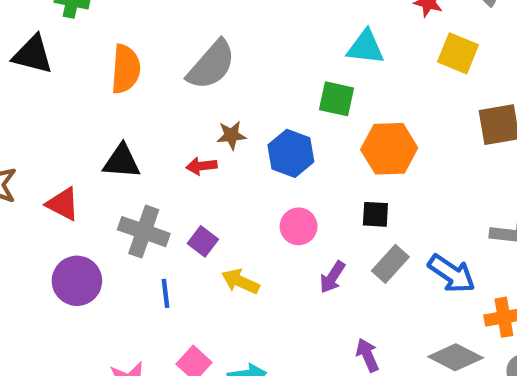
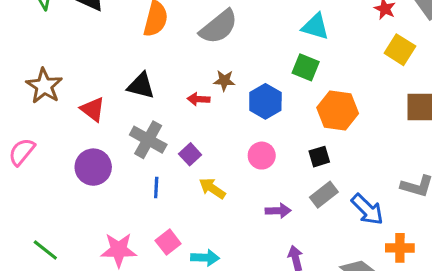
cyan triangle: (366, 47) -> (315, 27), moved
black square: (375, 214) -> (319, 157), turned -30
purple arrow: (332, 277) -> (278, 211), moved, turned -135

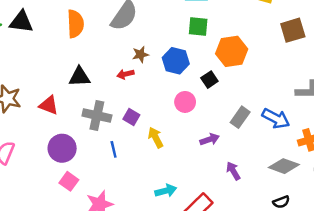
black square: (319, 157) -> (209, 80), moved
yellow arrow: (212, 188) -> (156, 137), turned 45
pink square: (168, 242) -> (69, 181), moved

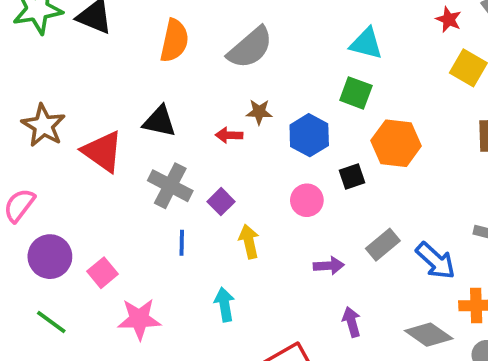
red triangle: (49, 105) -> (103, 151), size x1.4
purple circle: (62, 148) -> (50, 257), moved
cyan arrow: (166, 191) -> (224, 304), moved, turned -100

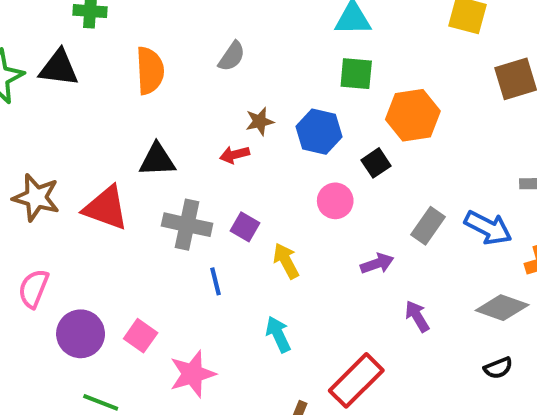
gray semicircle: (250, 48) -> (232, 56), size x0.6

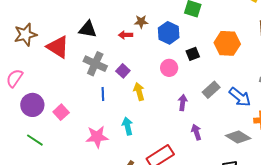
orange hexagon: (413, 115) -> (227, 43), moved
brown star: (36, 197) -> (25, 35), turned 30
purple arrow: (377, 264) -> (183, 102), turned -77
pink star: (193, 374) -> (97, 137), moved

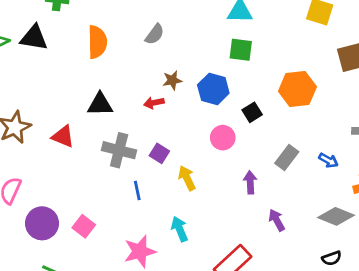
red triangle: (58, 47) -> (63, 136), size x0.7
blue arrow: (240, 97) -> (328, 160), size x0.6

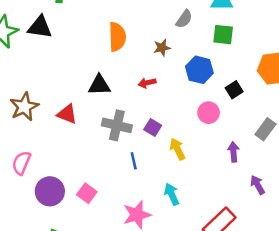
gray semicircle: (155, 34) -> (184, 19), moved
orange semicircle: (97, 42) -> (117, 37), moved
brown star: (172, 80) -> (162, 48), moved

